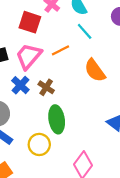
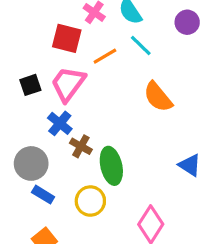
orange line: (60, 50) -> (105, 56), moved
brown cross: (46, 87) -> (81, 146), moved

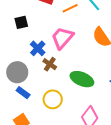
pink trapezoid: (68, 84) -> (62, 38), moved
green ellipse: (111, 166) -> (82, 79), moved, turned -60

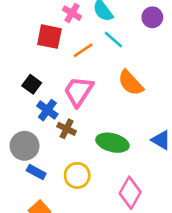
black square: (21, 22) -> (32, 84), moved, turned -32

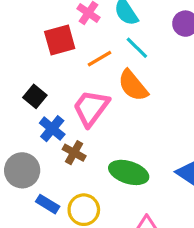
red square: (49, 37) -> (60, 40), turned -30
orange semicircle: (131, 83) -> (133, 86), moved
blue rectangle: (36, 172) -> (48, 204), moved

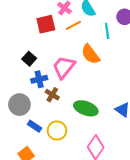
cyan line: (137, 48) -> (107, 31), moved, turned 35
orange line: (99, 59) -> (73, 25), moved
blue cross: (52, 129) -> (39, 79), turned 35

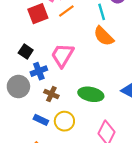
orange semicircle: (90, 54) -> (104, 36), moved
brown cross: (52, 95) -> (51, 94), moved
gray circle: (19, 105) -> (18, 87), moved

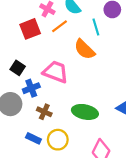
orange semicircle: (104, 36) -> (85, 49), moved
pink trapezoid: (62, 55) -> (56, 72), turned 80

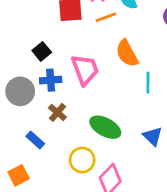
cyan line: (96, 27) -> (148, 83), moved
pink trapezoid: (56, 72) -> (85, 69), turned 32
yellow circle: (58, 140) -> (82, 160), moved

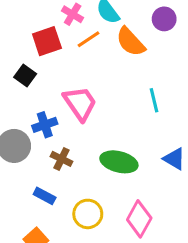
black square: (42, 51) -> (25, 75), moved
orange semicircle: (127, 53) -> (131, 42), moved
yellow circle: (82, 160) -> (88, 214), moved

